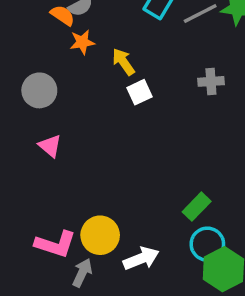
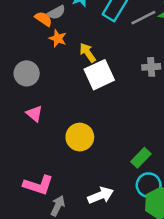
orange star: (82, 42) -> (58, 38), turned 30
white square: (139, 92) -> (99, 75), size x1.6
yellow circle: (100, 235) -> (80, 137), moved

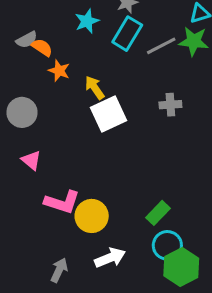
gray semicircle: (56, 12) -> (27, 40), moved
yellow circle: (80, 137) -> (92, 216), moved
pink L-shape: (38, 185) -> (62, 202), moved

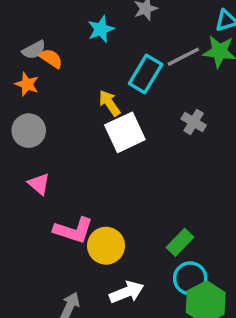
cyan rectangle: (127, 34) -> (146, 74), moved
orange star: (59, 71) -> (27, 84), moved
gray cross: (170, 105) -> (194, 122), turned 35

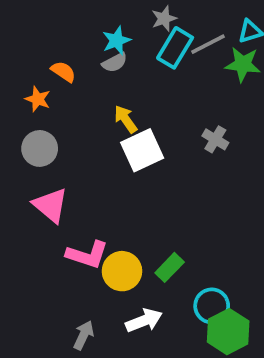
gray semicircle: (34, 50) -> (115, 62), moved
gray line: (183, 57) -> (208, 44), moved
cyan rectangle: (146, 74) -> (175, 48), moved
pink triangle: (39, 184) -> (51, 205), size x1.5
green rectangle: (180, 242) -> (170, 267), moved

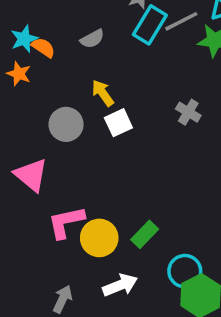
cyan star: (116, 41) -> (24, 39), moved
gray circle: (40, 148) -> (66, 124), moved
white square: (142, 150) -> (118, 123), size x0.7
pink L-shape: (87, 255) -> (66, 222), turned 150

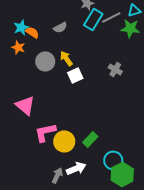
gray circle: (66, 124) -> (45, 61), moved
gray arrow: (63, 299) -> (57, 175), moved

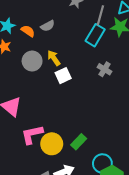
gray line: (111, 17) -> (100, 15), turned -48
cyan rectangle: (93, 19) -> (95, 35), moved
orange semicircle: (32, 32) -> (28, 31), moved

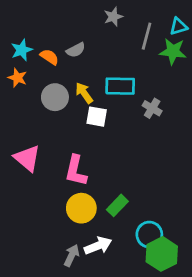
cyan rectangle: (95, 35) -> (120, 86), moved, turned 60
white square: (63, 76) -> (97, 117), turned 35
pink L-shape: (32, 134) -> (76, 171), moved, turned -65

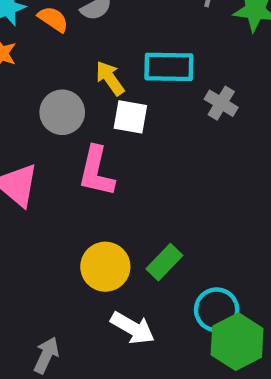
gray circle: (55, 97) -> (62, 112), moved
pink L-shape: (76, 171) -> (96, 171), moved
white arrow: (98, 246) -> (133, 328), turned 52
gray arrow: (72, 255) -> (46, 355), moved

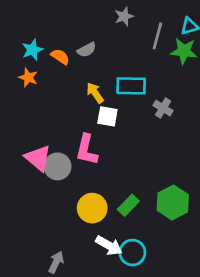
gray circle: (62, 112) -> (57, 166), moved
cyan circle: (217, 310) -> (132, 253), moved
green hexagon: (237, 342) -> (173, 203), moved

